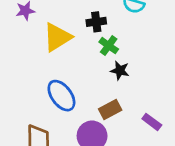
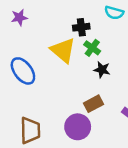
yellow triangle: (57, 37) -> (63, 50), moved, turned -48
blue ellipse: (61, 96) -> (23, 71), moved

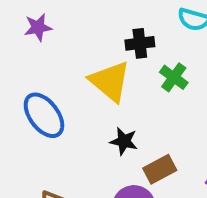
green cross: (92, 48) -> (174, 77), moved
black star: (102, 70) -> (124, 141), moved

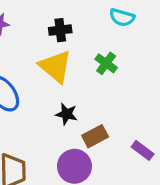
black cross: (140, 43) -> (60, 30), moved

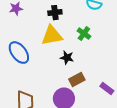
yellow triangle: (55, 67) -> (52, 36), turned -50
black star: (67, 114) -> (67, 58), moved

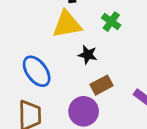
blue ellipse: (19, 53) -> (37, 71), moved

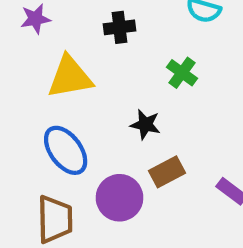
yellow triangle: (67, 24) -> (70, 77), moved
purple circle: (84, 111) -> (119, 198), moved

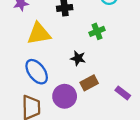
green cross: (182, 73) -> (97, 31), turned 32

